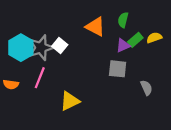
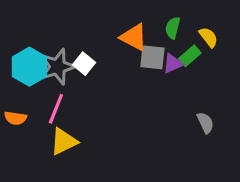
yellow semicircle: (154, 38) -> (208, 37), moved, turned 72
gray square: (118, 69) -> (152, 57), moved
yellow triangle: (70, 101) -> (64, 141), moved

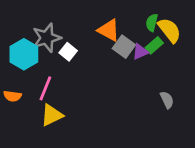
green semicircle: (173, 28) -> (152, 23), moved
yellow semicircle: (208, 37) -> (169, 30), size x1.5
gray square: (152, 57) -> (124, 47), turned 30
gray star: (57, 67) -> (47, 38), moved

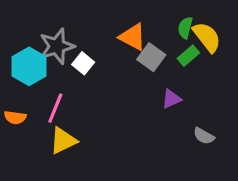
purple triangle: (140, 52) -> (171, 99), moved
gray semicircle: (167, 100) -> (204, 136), moved, turned 144

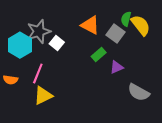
green rectangle: (188, 56) -> (99, 55), moved
gray square: (151, 57) -> (115, 34), moved
gray semicircle: (204, 136) -> (139, 92), size x1.5

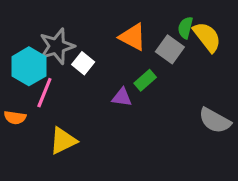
purple triangle: (117, 67) -> (122, 97), moved, turned 32
pink line: (38, 73) -> (44, 93), moved
gray semicircle: (139, 92) -> (215, 121), moved

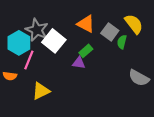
green semicircle: (185, 28) -> (122, 42), moved
gray star: (57, 46) -> (37, 30), turned -30
white square: (83, 63) -> (54, 41), size x1.6
green rectangle: (145, 80) -> (86, 51), moved

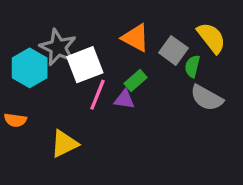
white square: (54, 41) -> (85, 65), turned 30
pink line: (29, 60) -> (98, 95), moved
gray semicircle: (139, 78) -> (207, 98), moved

